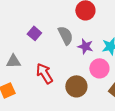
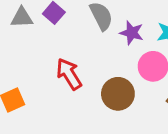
gray triangle: (13, 61) -> (22, 17), moved

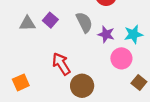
brown circle: (118, 94) -> (82, 86), moved

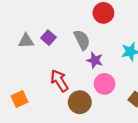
purple star: (106, 34) -> (95, 60), moved
pink circle: (121, 58) -> (105, 84), moved

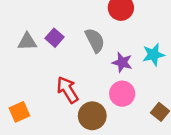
purple star: (95, 60) -> (122, 62), moved

